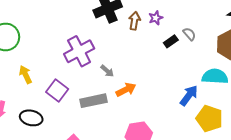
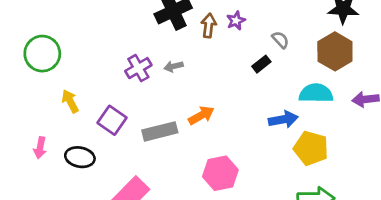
black rectangle: (171, 41) -> (261, 64), moved
purple cross: (79, 51) -> (138, 68), size x0.7
gray arrow: (107, 71) -> (174, 66), moved, turned 128
blue arrow: (189, 95) -> (283, 119), turned 45

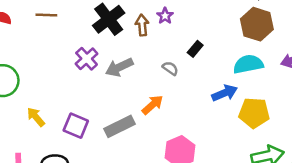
gray semicircle: (280, 40) -> (170, 68), moved
gray arrow: (174, 66) -> (119, 67), size x1.6
purple cross: (138, 68) -> (87, 59), moved

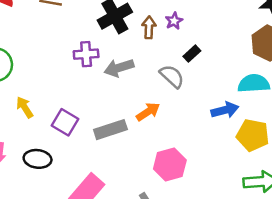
black rectangle: (195, 49) -> (192, 54), moved
purple cross: (87, 59) -> (86, 54), turned 30
gray semicircle: (170, 68) -> (172, 76), size x1.5

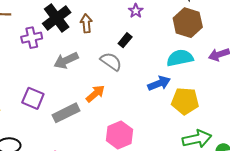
purple star: (174, 21) -> (136, 11), moved
purple cross: (86, 54) -> (32, 38), moved
purple square: (65, 122) -> (33, 98), moved

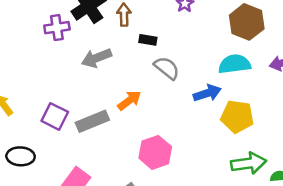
black rectangle: (125, 40) -> (148, 40), moved, turned 56
gray semicircle: (111, 61) -> (167, 68), moved
purple square: (33, 98) -> (55, 116), moved

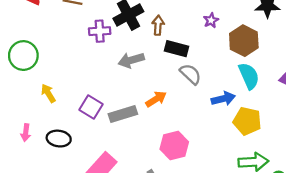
brown hexagon: (247, 22) -> (244, 41), moved
black rectangle: (148, 40) -> (177, 49), size x1.5
cyan semicircle: (234, 64) -> (249, 76), turned 68

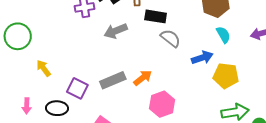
cyan semicircle: (249, 76) -> (223, 35), size x0.7
orange arrow: (156, 99) -> (143, 78), moved
purple square: (91, 107) -> (77, 88), moved

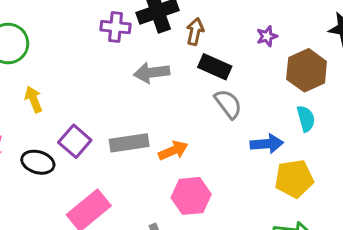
yellow pentagon: (226, 76) -> (294, 179), turned -30

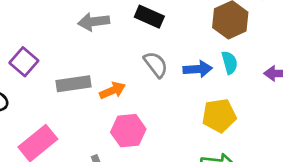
gray semicircle: (228, 104) -> (156, 65), moved
purple square: (75, 141) -> (24, 62), moved
blue arrow: (267, 144) -> (198, 69), moved

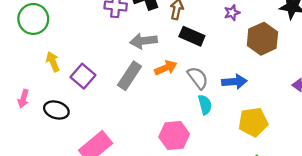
cyan semicircle: (230, 63) -> (205, 105), moved
gray rectangle: (74, 84) -> (130, 76), moved, turned -48
orange arrow: (112, 90) -> (166, 68), moved

